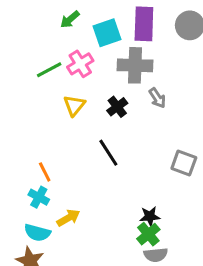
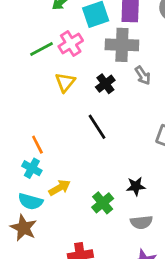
green cross: (148, 234) -> (103, 203), moved

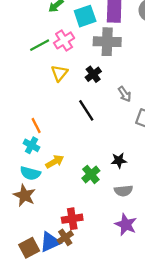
gray arrow: (143, 75) -> (125, 94), moved

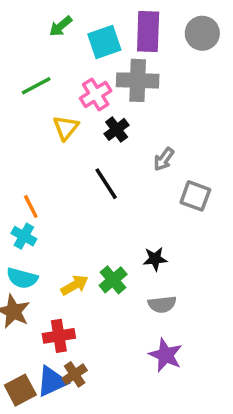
pink cross: (64, 40) -> (96, 94), moved
gray arrow: (125, 94) -> (164, 159), turned 70
yellow arrow: (55, 162) -> (75, 285), moved
red cross: (72, 219) -> (59, 336), moved

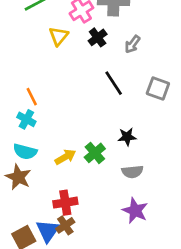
gray arrow: (164, 159) -> (132, 44), moved
black line: (106, 184) -> (114, 83), moved
red cross: (59, 336) -> (65, 203), moved
blue triangle: (52, 381) -> (48, 231), turned -30

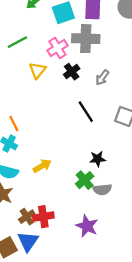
green cross: (95, 153) -> (85, 180), moved
yellow arrow: (65, 157) -> (42, 166), moved
purple star: (135, 211) -> (87, 226), moved
brown cross: (65, 225) -> (27, 217), moved

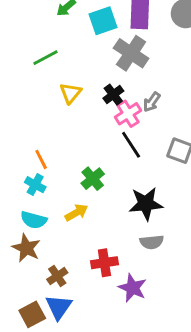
gray cross: (86, 39) -> (131, 53), turned 32
pink cross: (57, 48) -> (128, 114), moved
black star: (98, 159) -> (146, 204), size x1.6
green cross: (85, 180) -> (93, 179), moved
red cross: (43, 217) -> (104, 263), moved

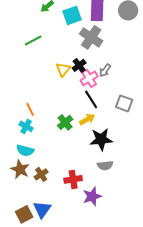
yellow triangle: (71, 93) -> (63, 69), moved
yellow arrow: (76, 213) -> (87, 119), moved
brown cross: (57, 276) -> (41, 174), moved
purple star: (133, 288) -> (92, 196), turned 30

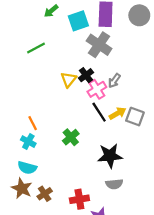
yellow arrow: (87, 119) -> (118, 113), moved

